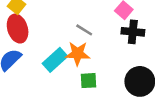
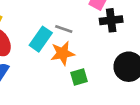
cyan rectangle: (55, 60) -> (41, 39), moved

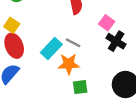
black cross: (111, 20) -> (116, 41), turned 30

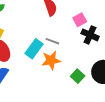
pink square: (107, 23) -> (80, 20), turned 32
green square: (80, 87) -> (78, 76), moved, turned -32

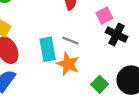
cyan rectangle: (34, 49) -> (48, 49), turned -48
orange star: (51, 60) -> (68, 64), turned 30

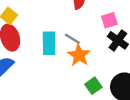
orange star: (68, 64) -> (79, 55), moved

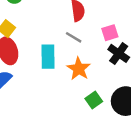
gray line: (72, 39) -> (74, 37), moved

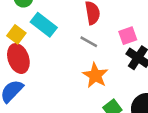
cyan rectangle: (48, 57) -> (44, 25), moved, turned -50

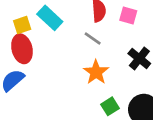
yellow square: (16, 34) -> (22, 25), turned 30
pink square: (128, 36) -> (128, 16), moved, turned 30

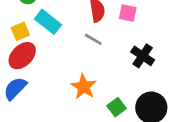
red ellipse: (22, 49) -> (22, 56), turned 64
orange star: (96, 72) -> (84, 87), moved

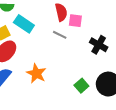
pink square: (128, 13) -> (75, 21), moved
orange star: (84, 87) -> (36, 74), moved

